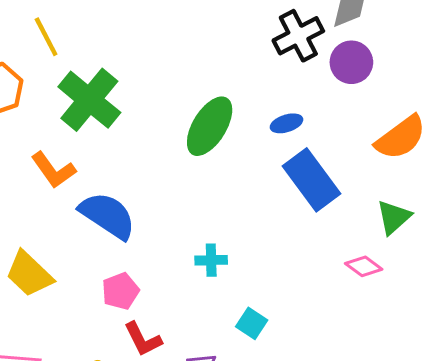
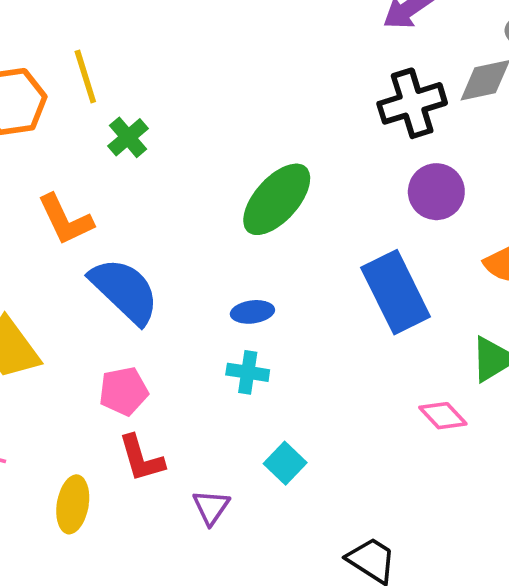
yellow line: (46, 37) -> (85, 77), moved
purple circle: (351, 62) -> (436, 192), moved
green cross: (89, 100) -> (128, 137), size x0.5
blue ellipse: (287, 123) -> (252, 312), moved

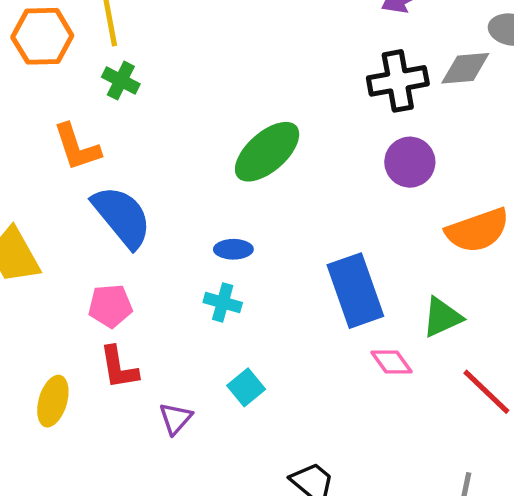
green cross: (128, 137) -> (121, 81), moved, turned -30
blue rectangle: (396, 292) -> (355, 291), moved

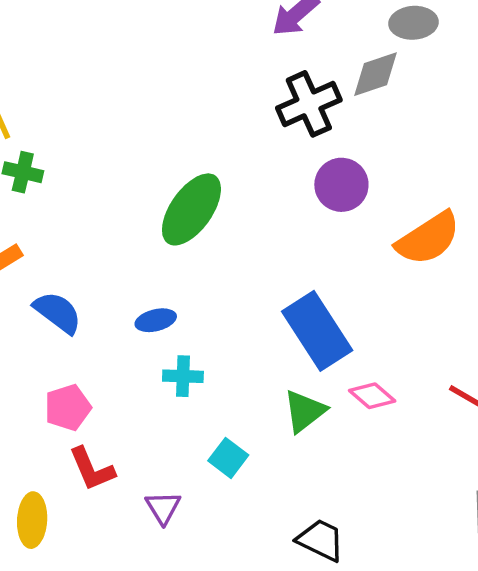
blue semicircle: (122, 217) -> (58, 312), size x0.7
blue ellipse: (233, 249) -> (156, 320), moved
green triangle: (442, 317) -> (305, 411), moved

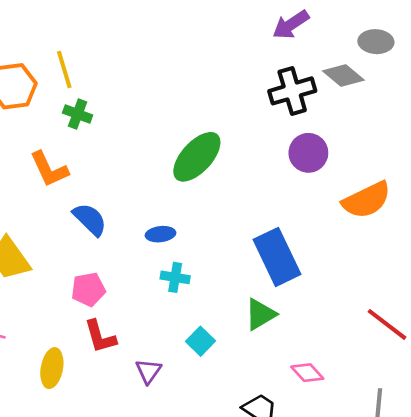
gray diamond: (375, 74) -> (343, 75), turned 51
pink diamond: (372, 396) -> (307, 373), moved

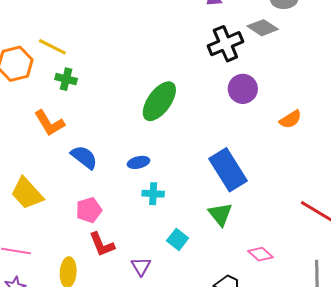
yellow line: (64, 69) -> (52, 47), turned -40
orange semicircle: (367, 200) -> (290, 119), size x0.6
green triangle: (260, 314) -> (220, 214), turned -32

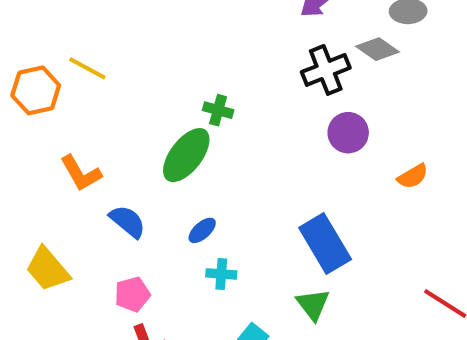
green cross: (66, 79) -> (218, 110), moved
green ellipse: (159, 101) -> (186, 155), moved
blue ellipse: (138, 162) -> (202, 230), turned -30

